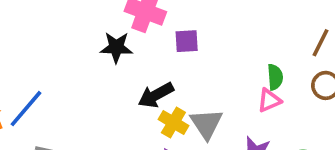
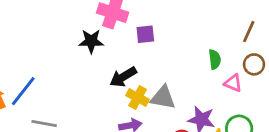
pink triangle: (269, 100) -> (233, 83), moved, turned 48
gray triangle: (206, 124) -> (163, 98), turned -44

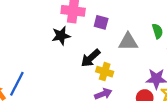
purple square: (145, 34) -> (101, 22), turned 32
gray triangle: (163, 98) -> (128, 42), moved

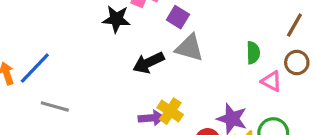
gray triangle: (128, 42) -> (189, 48), moved
yellow cross: (105, 72) -> (170, 111), moved

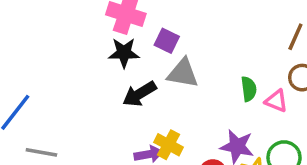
black star: (116, 19) -> (124, 53), moved
green semicircle: (253, 53) -> (249, 89), moved

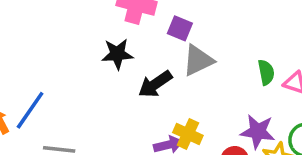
black star: (124, 53) -> (117, 54), moved
gray triangle: (183, 73) -> (198, 60), turned -32

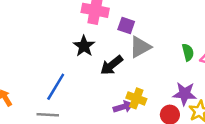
black star: (117, 54) -> (84, 46), turned -30
blue line: (30, 110) -> (56, 87), moved

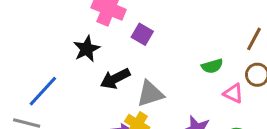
gray triangle: (140, 47) -> (150, 94), moved
green semicircle: (188, 52) -> (212, 66), moved, turned 77

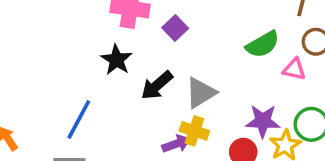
purple square: (142, 34) -> (175, 28), turned 30
green semicircle: (212, 66) -> (263, 44), size x1.4

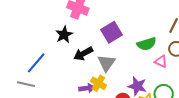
purple square: (175, 28) -> (112, 32), moved, size x1.5
gray triangle: (201, 93) -> (106, 63), turned -36

